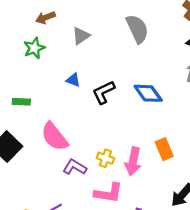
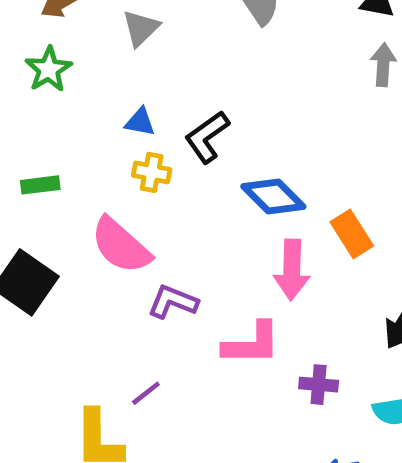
blue diamond: (148, 93) -> (273, 197), moved
yellow cross: (105, 158) -> (152, 172), moved

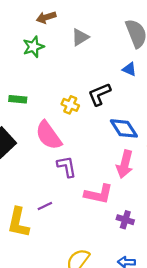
blue triangle: (140, 122) -> (129, 69), moved
purple L-shape: (173, 302) -> (67, 167), turned 45

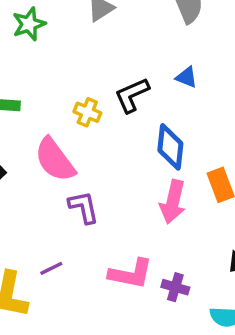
blue triangle: (129, 69) -> (187, 77), moved
blue diamond: (124, 128) -> (170, 147), turned 40
pink L-shape: (99, 194) -> (131, 274), moved

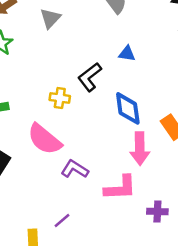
purple L-shape: (84, 207) -> (75, 169), turned -32
pink L-shape: (131, 274) -> (120, 188), moved

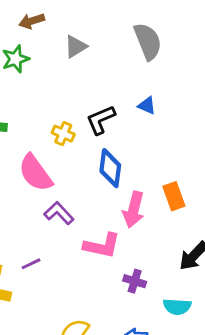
blue diamond: (128, 108) -> (110, 168), moved

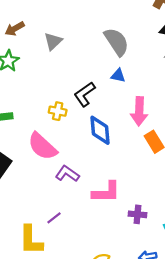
gray semicircle: (148, 41) -> (116, 42), moved
pink arrow: (134, 210) -> (139, 111), moved

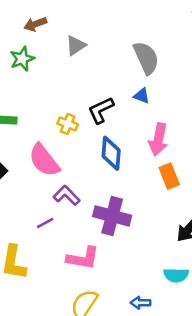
pink L-shape: (106, 192) -> (83, 258), moved
purple cross: (137, 214) -> (112, 216), moved, size x1.8
purple line: (54, 218) -> (45, 223), moved

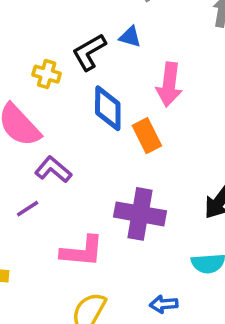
blue triangle: (142, 96) -> (130, 37), moved
orange rectangle: (169, 176) -> (147, 136), moved
purple cross: (112, 216) -> (140, 214), moved

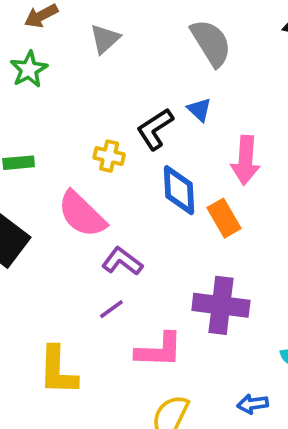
blue triangle: (130, 37) -> (199, 110), turned 30
purple line: (28, 209) -> (111, 309), moved

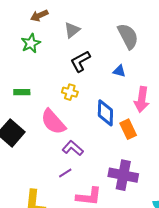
blue triangle: (199, 110) -> (119, 71), turned -32
black L-shape: (155, 129) -> (80, 61), moved

